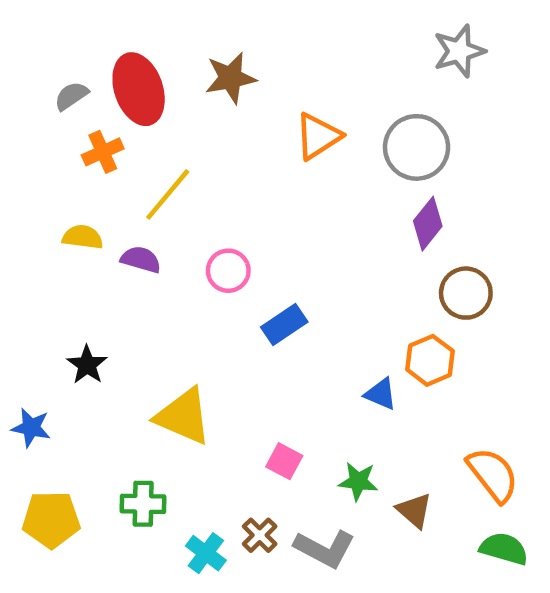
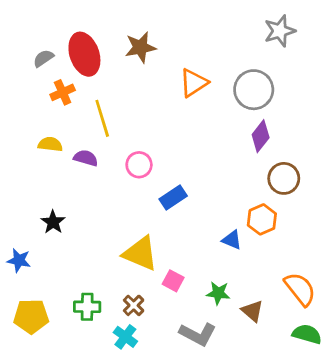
yellow line: (168, 194) -> (102, 118), turned -57
yellow triangle: (183, 416) -> (140, 254), moved
brown cross: (260, 535) -> (134, 305), moved

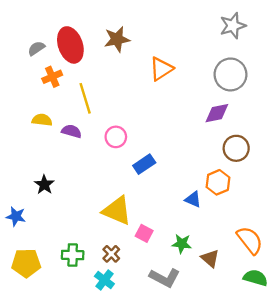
gray circle: (254, 90) -> (230, 74), moved
purple diamond: (261, 136) -> (217, 113), turned 40

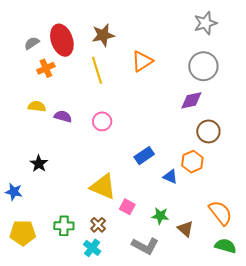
yellow line: (85, 98) -> (97, 70), moved
blue rectangle: (144, 164) -> (144, 156), moved

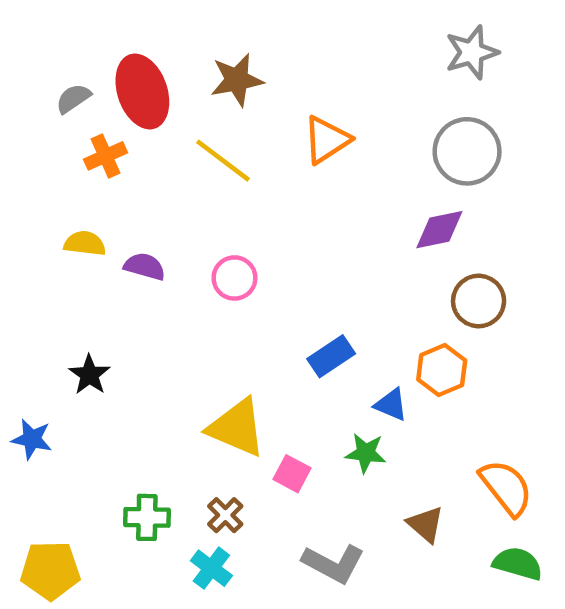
yellow line: (97, 70) -> (223, 161), turned -36
green star: (160, 216) -> (366, 453), moved
yellow pentagon: (23, 233) -> (50, 570), moved

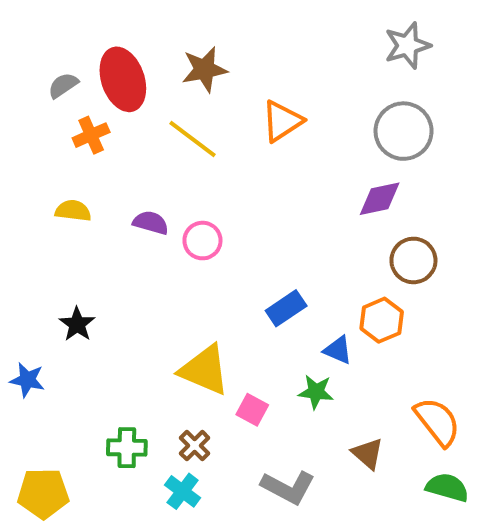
purple semicircle: (145, 266) -> (151, 223), moved

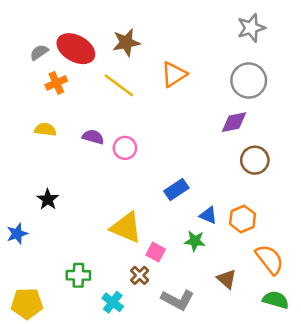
red ellipse: (123, 79) -> (76, 49), turned -42
orange hexagon: (382, 320) -> (243, 219), moved
blue star: (27, 380) -> (17, 234), turned -30
brown cross: (195, 446) -> (140, 275), moved

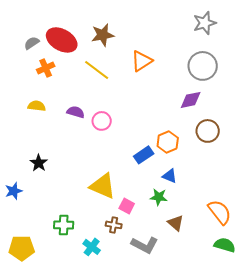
orange hexagon: (243, 219) -> (168, 142), moved
brown cross: (140, 275) -> (114, 225), turned -35
brown triangle: (227, 279) -> (176, 223), moved

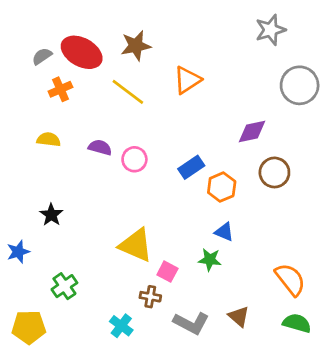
gray circle: (203, 66) -> (300, 85), moved
blue rectangle: (144, 155) -> (191, 167), moved
brown triangle: (176, 223) -> (239, 316), moved
green cross: (64, 225) -> (64, 286), moved, turned -36

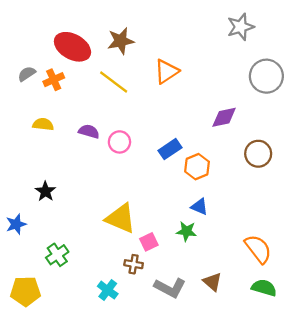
gray semicircle: (42, 56) -> (27, 74), moved
brown circle: (274, 172) -> (258, 154), moved
pink square: (167, 272) -> (149, 242), turned 36

